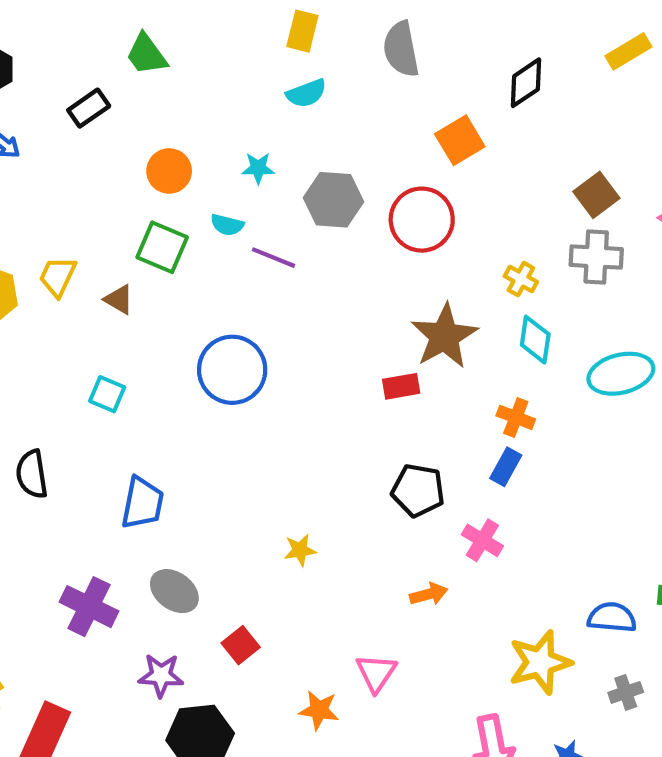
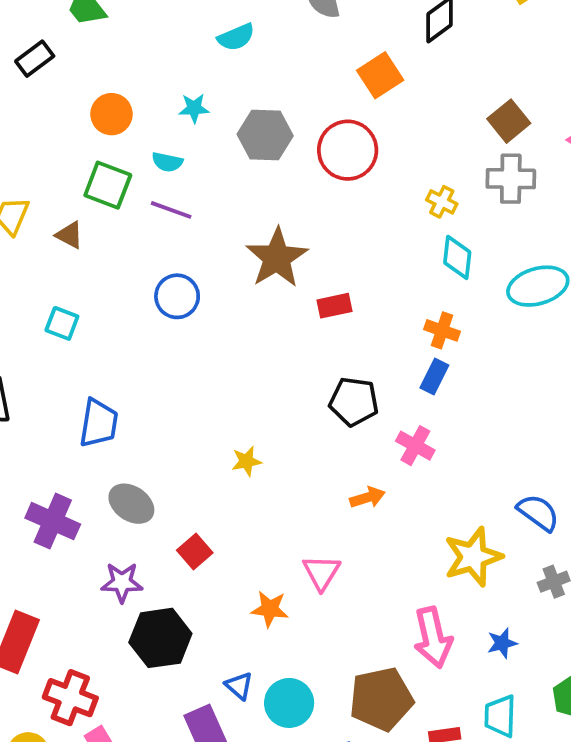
purple line: (273, 258) -> (171, 210), moved
brown star: (444, 336) -> (277, 258), moved
blue circle: (232, 370) -> (177, 296), size x0.7
blue semicircle: (612, 617) -> (538, 513), turned 33

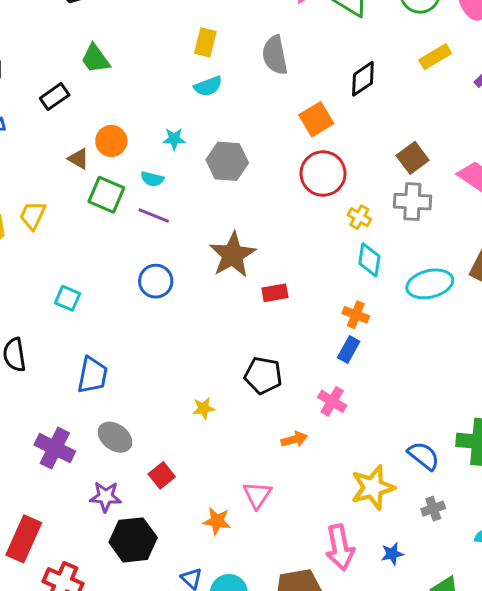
red circle: (348, 150) -> (323, 174), moved
brown triangle: (69, 235) -> (79, 159), moved
black pentagon: (354, 402) -> (263, 376), moved

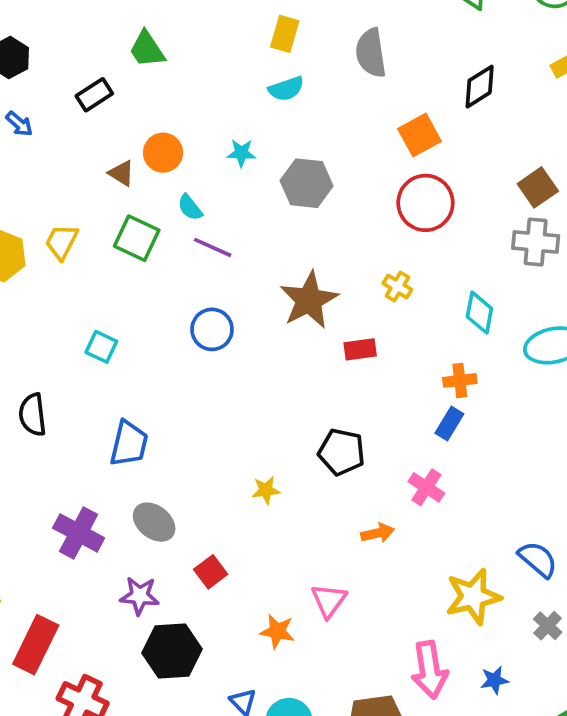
cyan semicircle: (152, 179) -> (190, 207), moved, turned 35
green square: (106, 195) -> (137, 238), moved
yellow cross: (359, 217) -> (397, 287), moved
orange cross: (356, 315) -> (460, 380), turned -30
gray cross: (433, 509) -> (548, 626), turned -30

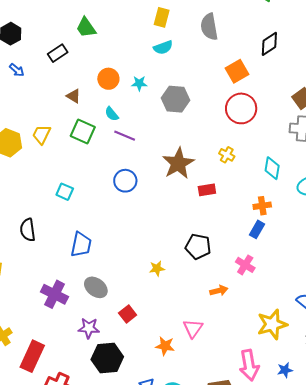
orange circle: (163, 153) -> (108, 79), moved

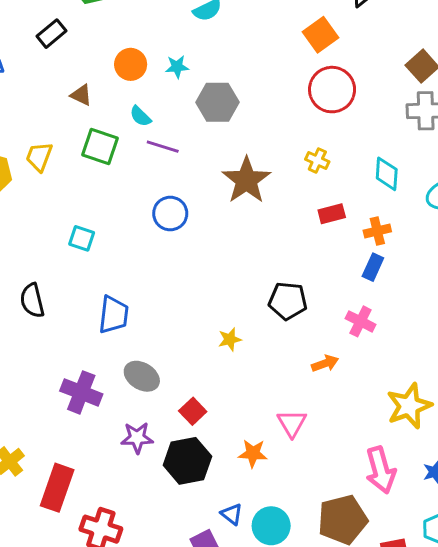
gray hexagon: (175, 99) -> (218, 102), moved
red rectangle: (207, 190) -> (332, 214), moved
black hexagon: (107, 358) -> (187, 461), moved

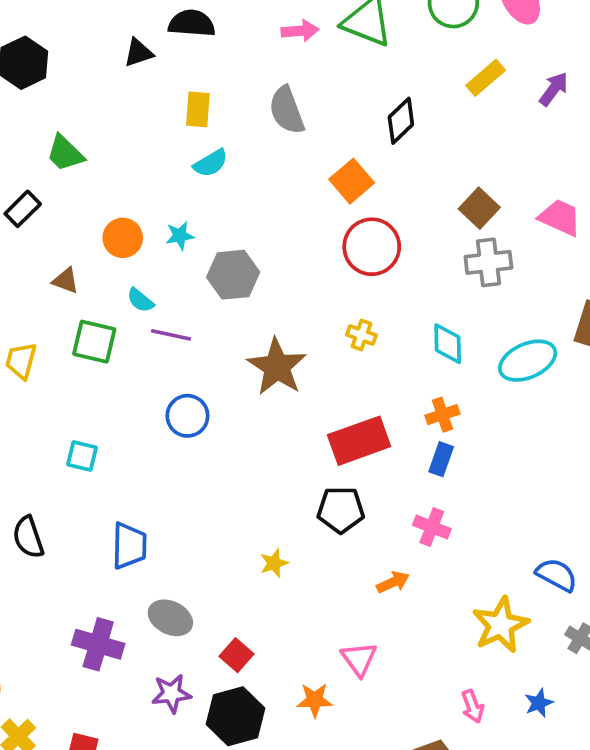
red rectangle: (332, 214) -> (359, 441), moved, size x1.8
pink arrow: (381, 470) -> (473, 706), size x0.6

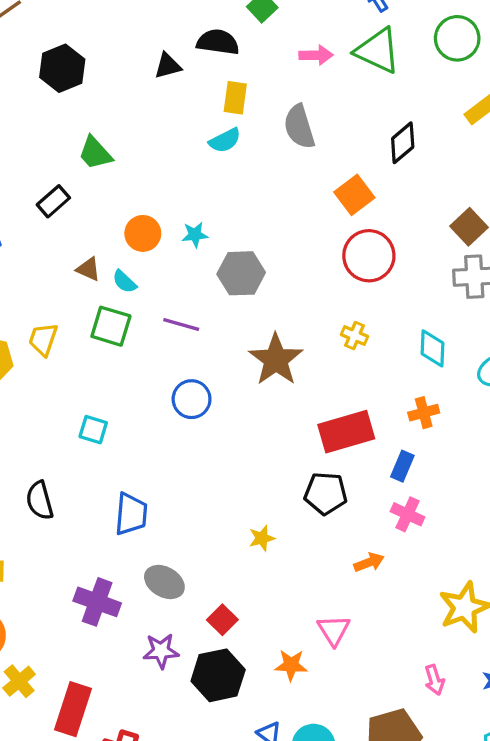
yellow rectangle: (198, 109) -> (235, 98), moved
cyan semicircle: (211, 163) -> (225, 140), moved
cyan semicircle: (140, 300) -> (124, 282), moved
blue rectangle: (441, 459) -> (402, 466), moved

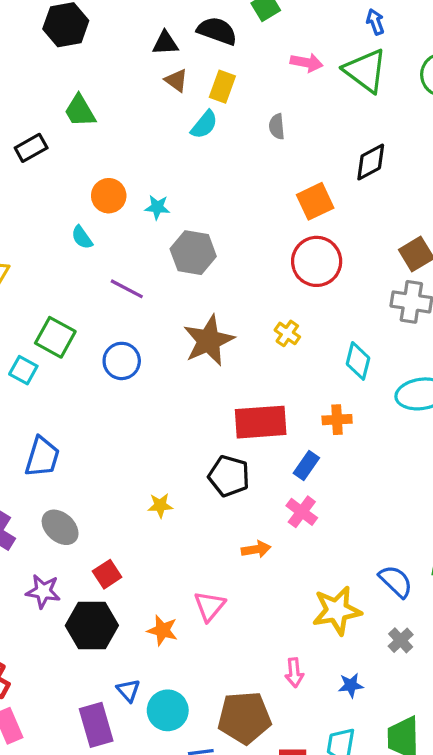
gray semicircle: (299, 127) -> (277, 126), size x0.6
cyan semicircle: (225, 140) -> (204, 125), turned -36
brown triangle: (88, 269) -> (176, 80), moved
green square: (111, 326) -> (55, 337), moved

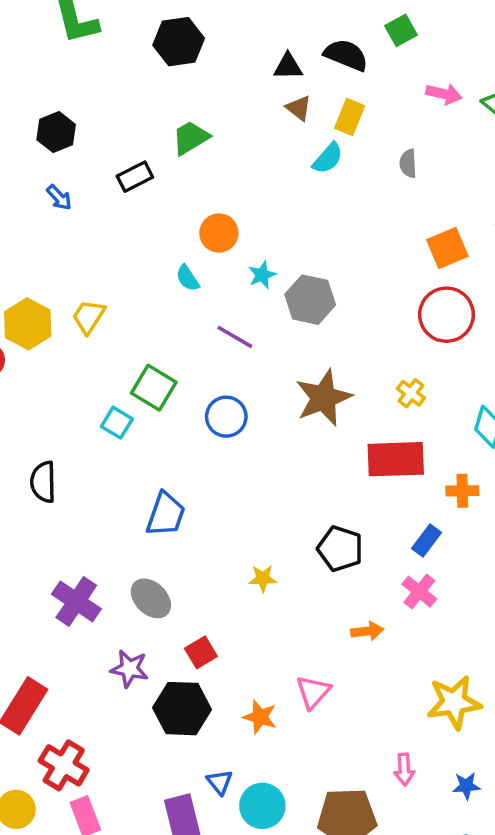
green trapezoid: (80, 111) -> (191, 138), turned 87
cyan star: (157, 207) -> (262, 275), moved, turned -30
red rectangle: (261, 422) -> (396, 459), moved
blue trapezoid: (42, 457) -> (166, 514), moved

